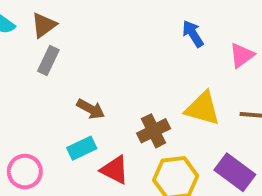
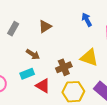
brown triangle: (44, 25) -> (45, 26), moved

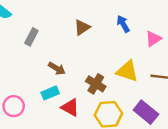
brown triangle: (45, 26) -> (82, 27), moved
brown cross: (64, 67) -> (96, 84), turned -35

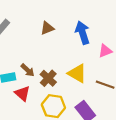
blue arrow: (123, 24) -> (83, 33), size x1.5
brown arrow: (57, 68) -> (28, 70), moved

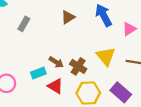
yellow triangle: (77, 73) -> (106, 56), turned 30

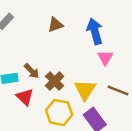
pink triangle: (129, 29) -> (105, 58), moved, turned -40
yellow triangle: (106, 56) -> (85, 90), moved

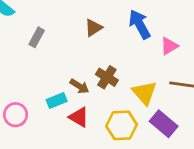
pink triangle: (105, 58) -> (169, 46), moved, turned 42
brown cross: (55, 81) -> (107, 77), moved

